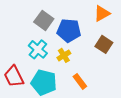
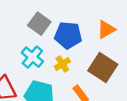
orange triangle: (102, 13) -> (106, 29), moved
brown square: (104, 44) -> (103, 67), moved, size x1.4

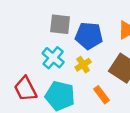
gray square: (39, 24) -> (60, 24), turned -30

